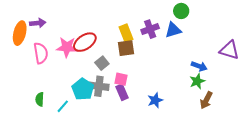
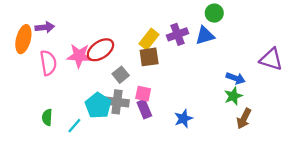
yellow rectangle: (126, 33) -> (149, 39), turned 60

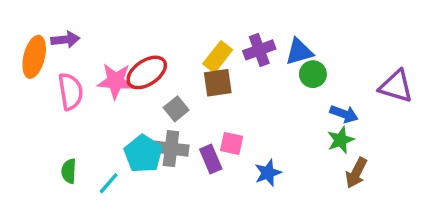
green circle: (214, 13) -> (313, 74), moved
pink square: (143, 94) -> (232, 143), moved

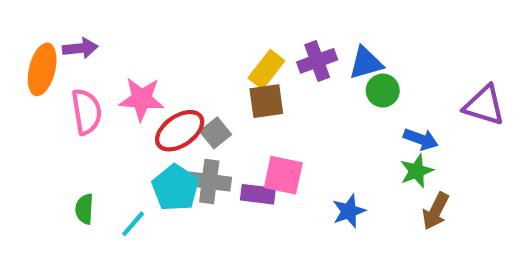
red ellipse: (147, 72) -> (180, 131), moved
pink square: (232, 143) -> (283, 175), size x1.4
purple rectangle: (211, 159) -> (258, 194), turned -60
blue star: (268, 173) -> (349, 211), moved

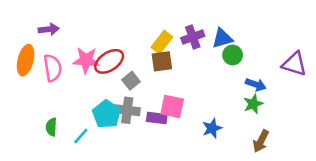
orange ellipse: (42, 69) -> (26, 60), moved
red ellipse: (180, 131) -> (109, 61), moved
brown arrow: (436, 211) -> (261, 141), moved

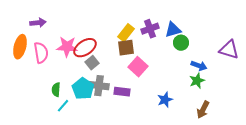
gray square: (131, 81) -> (92, 63), moved
pink square: (172, 106) -> (138, 67), moved, turned 30
green semicircle: (51, 127) -> (56, 90), moved

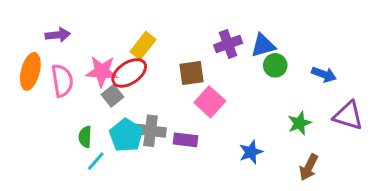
yellow rectangle: (126, 33) -> (143, 46), moved
purple triangle: (229, 50) -> (348, 116), moved
gray square: (92, 63) -> (112, 96), moved
blue arrow: (199, 66) -> (324, 74), moved

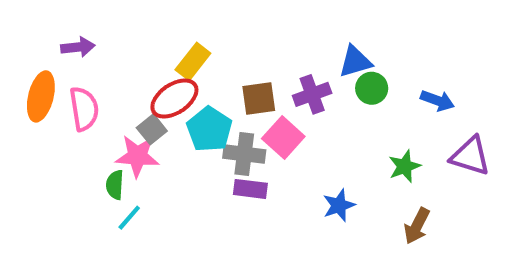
purple cross: (228, 44) -> (312, 94), moved
pink star: (102, 71) -> (137, 156), moved
gray cross: (150, 131) -> (244, 154), moved
cyan pentagon: (126, 135) -> (209, 129), moved

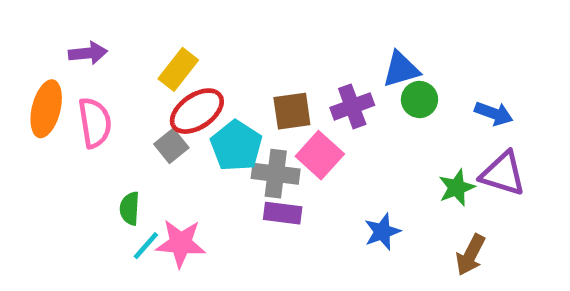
yellow rectangle: (193, 62) -> (178, 69), moved
pink star: (137, 156) -> (181, 243), moved
purple triangle: (470, 156) -> (503, 174), moved

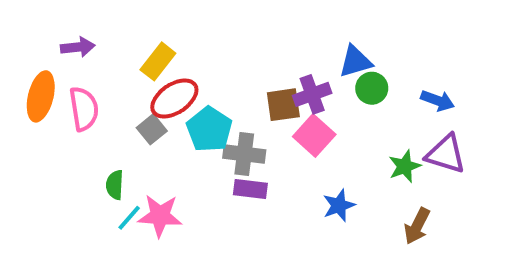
brown square: (292, 111) -> (283, 105), moved
pink square: (320, 155) -> (314, 135), moved

